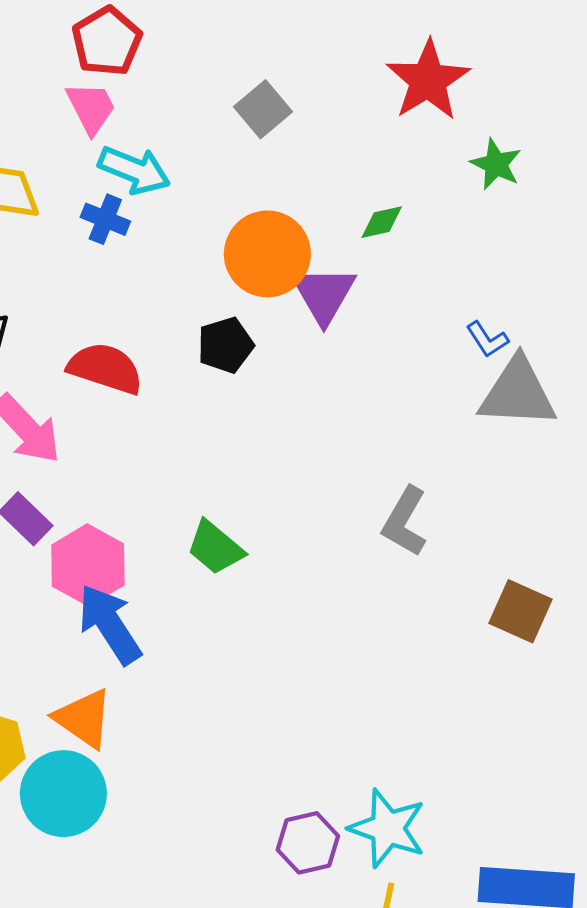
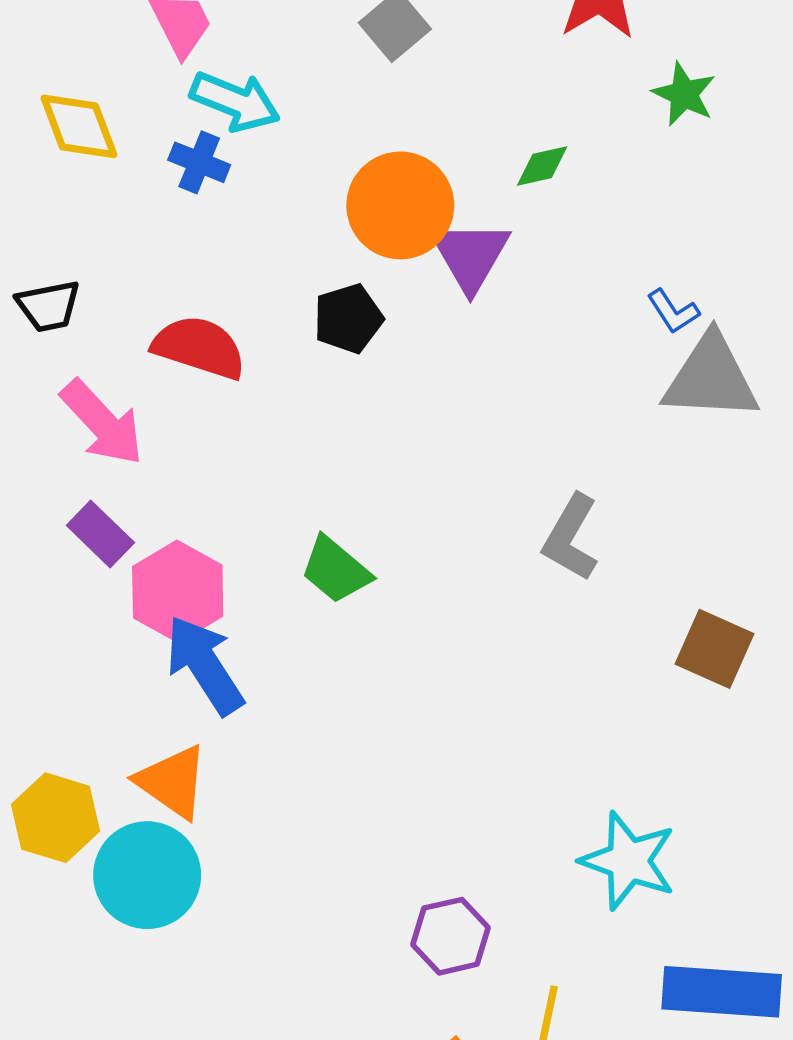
cyan star: (387, 828) -> (628, 861), moved

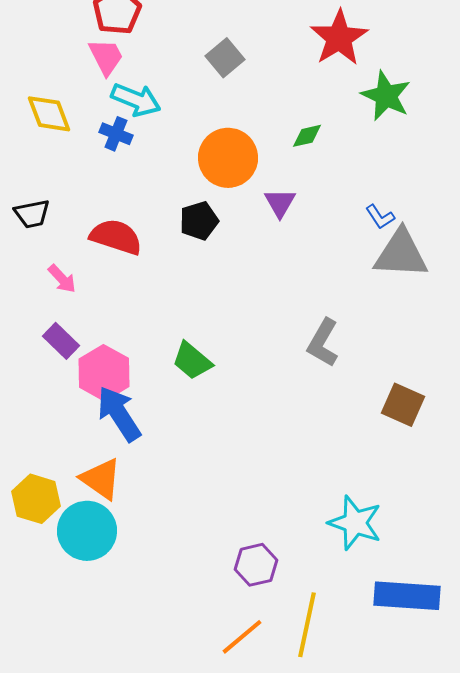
green star: (684, 94) -> (386, 96), size x1.4
purple triangle: (470, 256) -> (280, 203), moved, size x0.7
pink arrow: (102, 423) -> (62, 279), size x0.6

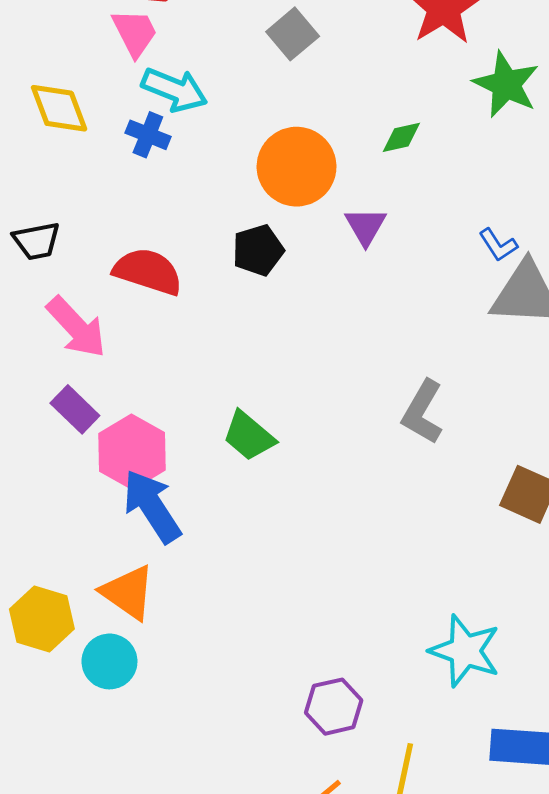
pink arrow: (62, 279) -> (76, 327), size x1.6
cyan circle: (87, 531) -> (109, 661), size x0.7

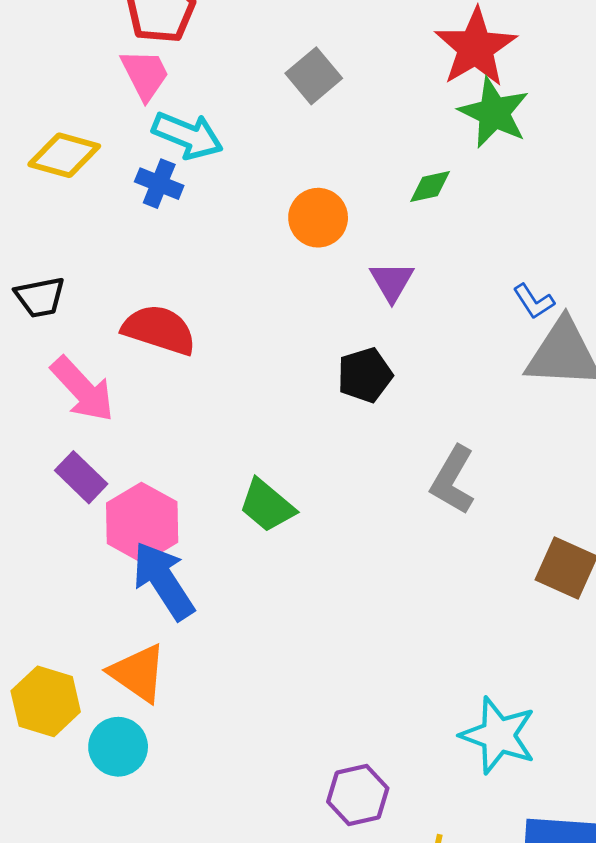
green star: (506, 84) -> (494, 113), moved
yellow diamond: (59, 108) -> (64, 155), turned -54
orange circle: (297, 167) -> (318, 218), size x0.7
black pentagon: (258, 250) -> (365, 375), moved

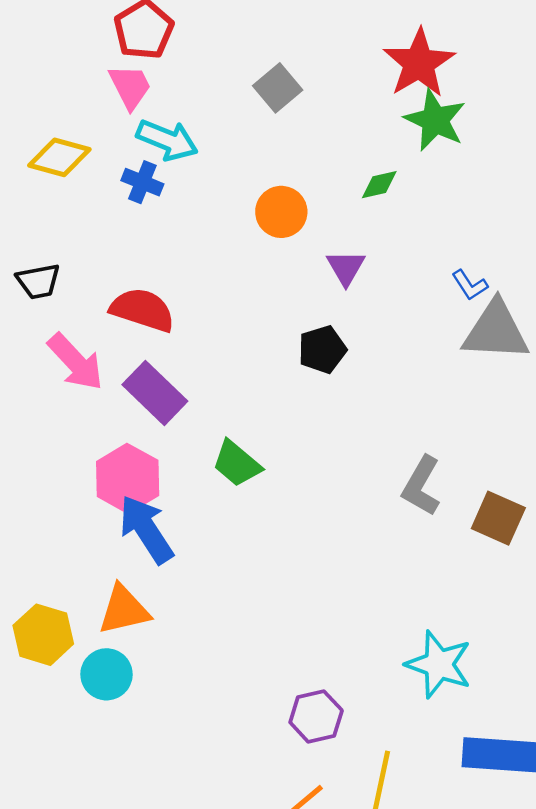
purple rectangle: (81, 477) -> (155, 393), moved, size x1.4
gray L-shape: (453, 480) -> (421, 486), moved
orange triangle: (138, 673) -> (124, 610), turned -48

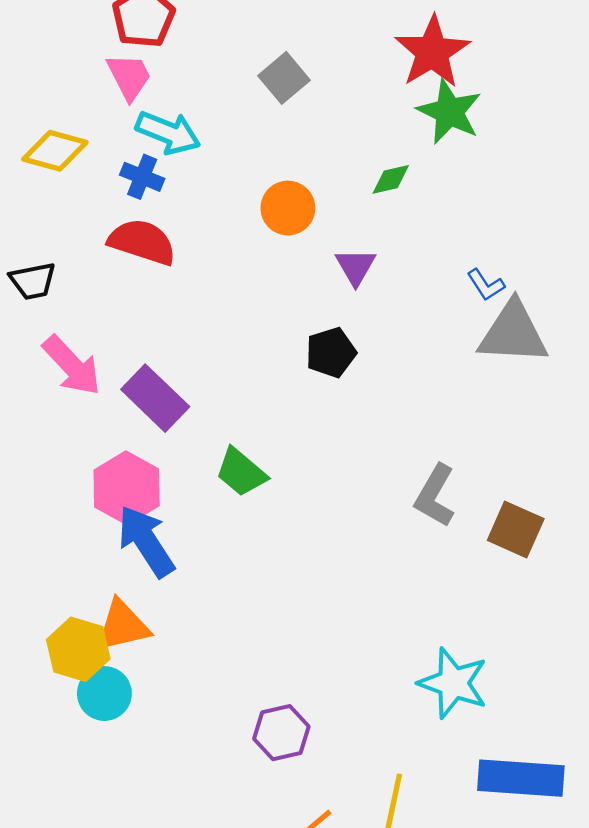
red semicircle: (142, 310) -> (142, 242), moved
yellow hexagon: (43, 635) -> (78, 649), moved
purple hexagon: (316, 716) -> (281, 733), moved

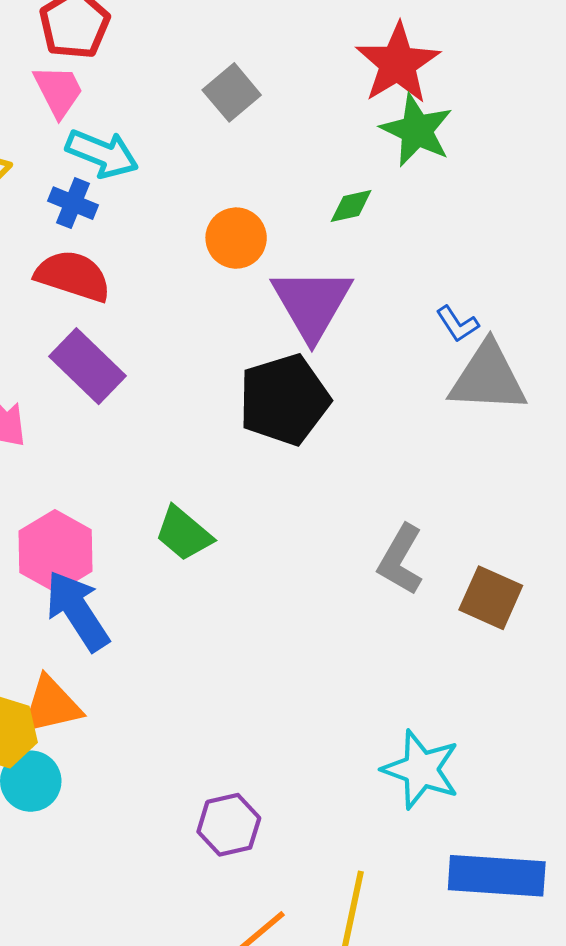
purple triangle: (356, 267) -> (312, 304), size x1.8
black pentagon: (331, 353) -> (284, 400), size x1.6
purple rectangle: (155, 398) -> (88, 366), moved

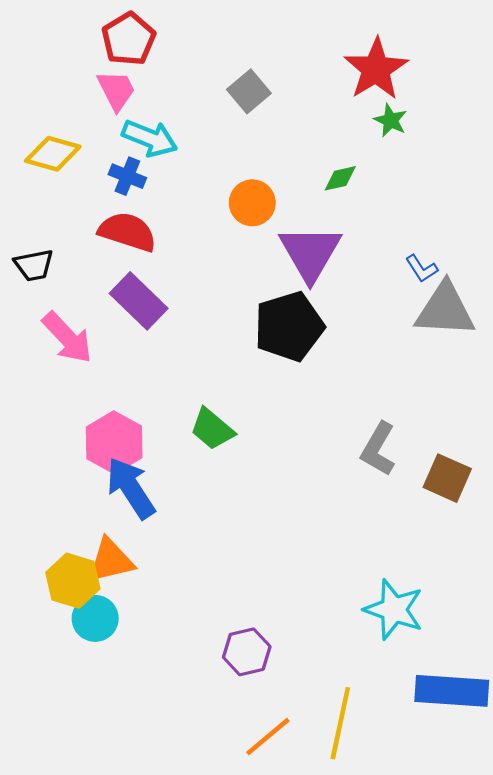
green star: (417, 130) -> (390, 120), size x0.6

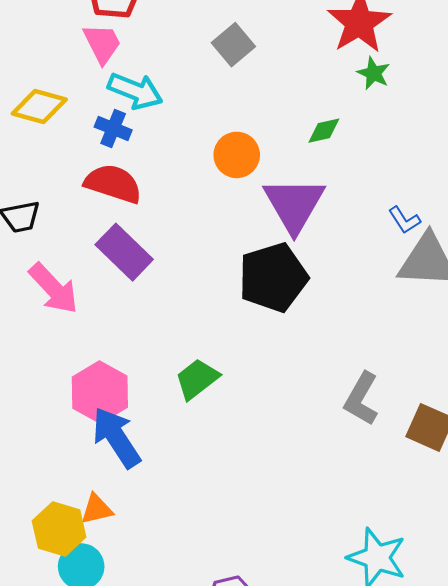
green trapezoid: (212, 429) -> (197, 379), turned 102
orange triangle: (111, 560) -> (97, 509), size x0.7

